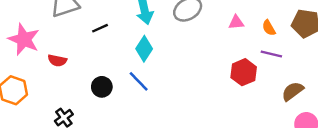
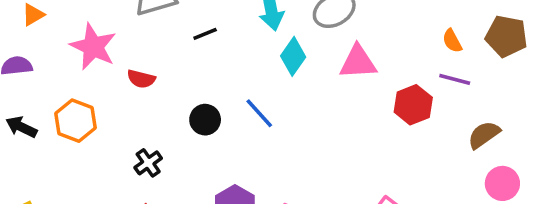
pink triangle: (236, 22) -> (358, 62), moved, size x1.6
cyan diamond: (144, 49) -> (293, 56), moved

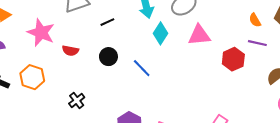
black circle: (205, 120) -> (108, 57), moved

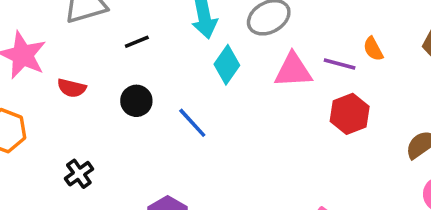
orange semicircle: (255, 20) -> (373, 49), moved
purple line: (257, 43) -> (340, 64), moved

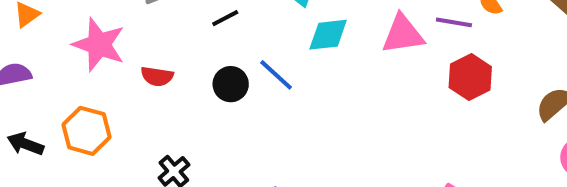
cyan diamond: (227, 65) -> (328, 35), turned 54
blue line: (192, 123) -> (276, 75), moved

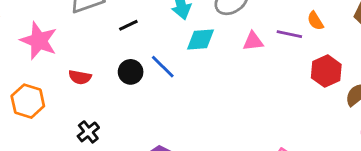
pink triangle: (403, 34) -> (253, 41), size x0.7
red semicircle: (157, 76) -> (80, 77), moved
red hexagon: (470, 77) -> (326, 71), moved

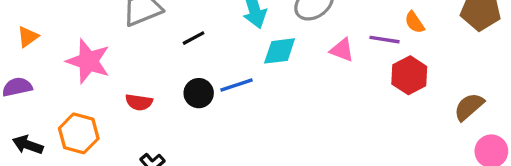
pink triangle: (253, 41) -> (342, 50), turned 30
blue line: (163, 67) -> (237, 85), turned -60
red hexagon: (326, 71) -> (409, 75), moved

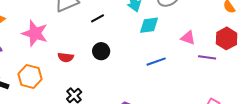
purple line: (385, 40) -> (207, 57), moved
pink triangle: (342, 50) -> (188, 38), moved
blue line: (237, 85) -> (156, 62), moved

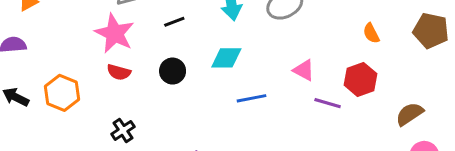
cyan diamond: (149, 25) -> (226, 58), moved
pink star: (35, 33) -> (115, 33), moved

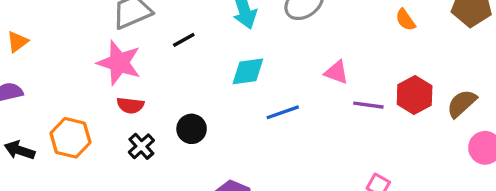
black circle: (173, 71) -> (192, 129), moved
red hexagon: (361, 79) -> (415, 95), moved
black cross: (123, 130) -> (141, 146), moved

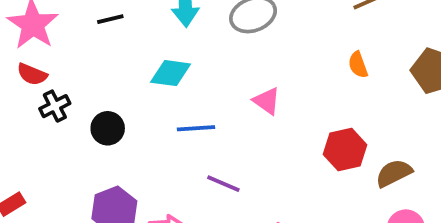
purple line: (368, 105) -> (223, 184), moved
black circle: (192, 129) -> (108, 128), moved
black cross: (141, 146) -> (55, 106), moved

